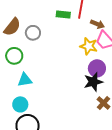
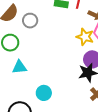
cyan circle: (20, 104) -> (44, 93), moved

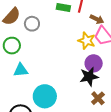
cyan circle: (44, 93) -> (45, 96), size x1.5

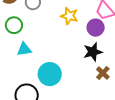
yellow star: (87, 41) -> (69, 16), moved
purple circle: (94, 63) -> (96, 28), moved

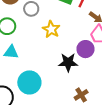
yellow star: (69, 16) -> (51, 29), moved
black star: (93, 52) -> (68, 62), moved

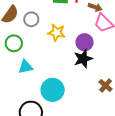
purple circle: (85, 49) -> (84, 42), moved

